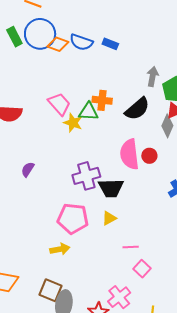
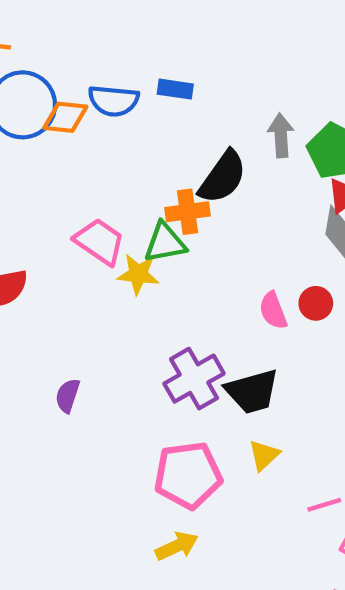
black semicircle: (137, 109) -> (223, 177), moved
pink semicircle: (129, 154) -> (273, 311), size x0.6

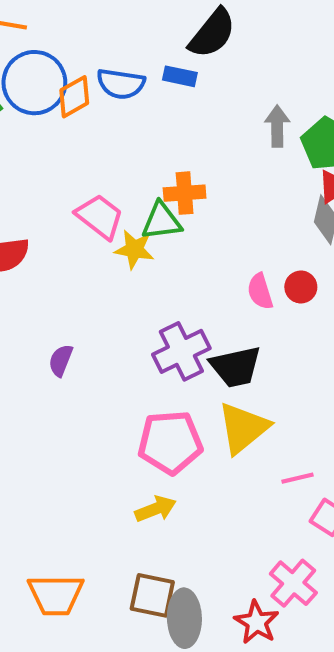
orange diamond: (65, 117) -> (74, 97), turned -39
black semicircle: (223, 177) -> (212, 33), moved
yellow triangle: (264, 455) -> (243, 428), size x1.8

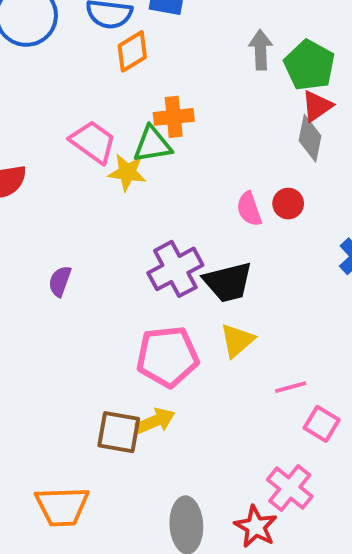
orange diamond: (74, 97) -> (132, 51), moved
yellow triangle: (243, 428) -> (237, 341), size x0.7
brown square: (152, 595) -> (119, 432), moved

